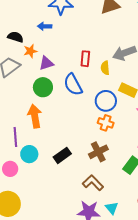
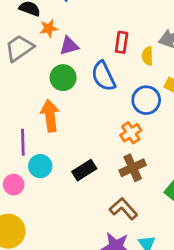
orange cross: (106, 123) -> (131, 133), moved, turned 35

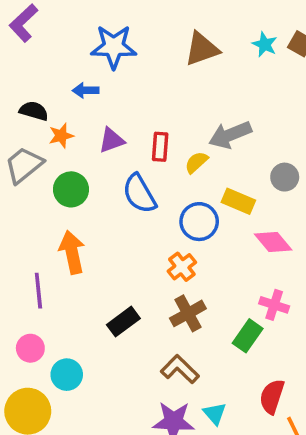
purple triangle: (69, 46) -> (112, 140), moved
yellow semicircle: (148, 56) -> (196, 162), turned 54
green circle: (63, 78) -> (71, 189), moved
cyan circle: (40, 166) -> (67, 375), moved

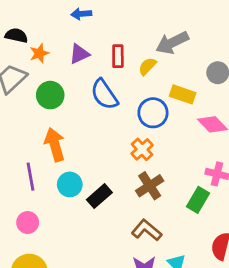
blue arrow: (86, 90) -> (81, 14), moved
cyan circle: (67, 375) -> (70, 184), moved

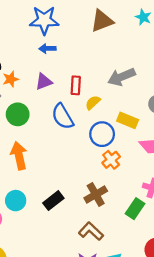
yellow semicircle: (147, 66) -> (93, 103), moved
orange cross: (142, 149) -> (111, 160), moved
cyan circle: (70, 184) -> (16, 201), moved

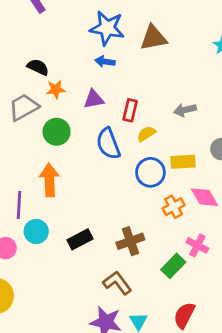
brown triangle: (102, 21) -> (153, 38), moved
gray arrow: (121, 77) -> (185, 110), size x0.7
yellow rectangle: (128, 120) -> (183, 162), turned -36
orange cross: (111, 160) -> (174, 207), moved

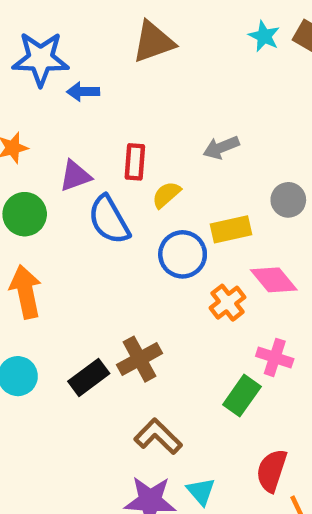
blue star: (107, 28) -> (40, 59), moved
purple triangle: (94, 99) -> (75, 176), moved
brown cross: (130, 241) -> (139, 359), moved

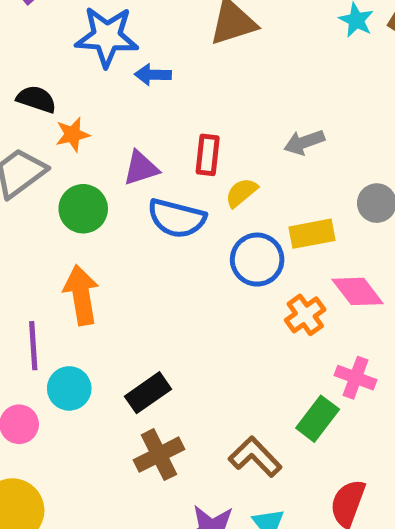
blue semicircle: (109, 220) -> (177, 218), turned -48
brown cross: (139, 359) -> (159, 455), moved
brown L-shape: (158, 436) -> (255, 457), moved

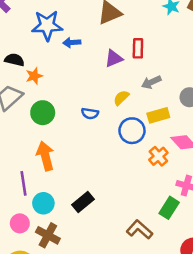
gray arrow: (304, 142) -> (151, 82), moved
red rectangle: (208, 155) -> (138, 48), moved
purple triangle: (141, 168) -> (114, 59), moved
blue semicircle: (177, 218) -> (90, 113), size x0.6
brown cross: (159, 455) -> (48, 235), moved, turned -30

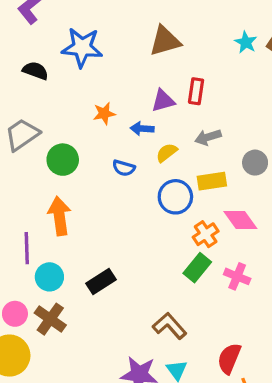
blue arrow: (72, 43) -> (142, 129), moved
black semicircle: (14, 60) -> (35, 71), moved
orange star: (34, 76) -> (104, 113), moved
green rectangle: (169, 208) -> (197, 268), moved
pink circle: (20, 223) -> (15, 314), moved

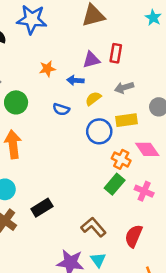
orange cross: (206, 234) -> (121, 159), turned -30
black rectangle: (101, 282) -> (42, 208), moved
red semicircle: (229, 358) -> (134, 236), moved

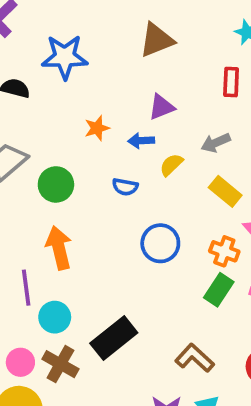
red rectangle: (116, 53) -> (231, 82), moved
yellow rectangle: (126, 120) -> (225, 191), turned 54
blue circle: (99, 131) -> (160, 243), moved
black rectangle: (42, 208) -> (114, 338), size x1.4

